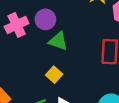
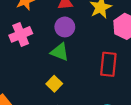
purple circle: (45, 19) -> (65, 27), moved

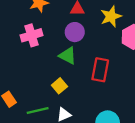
red rectangle: (108, 64) -> (100, 70), moved

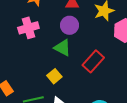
red rectangle: (100, 70) -> (93, 61), turned 30

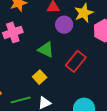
purple circle: (70, 25) -> (64, 25), moved

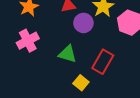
yellow square: (40, 77) -> (81, 83), moved

